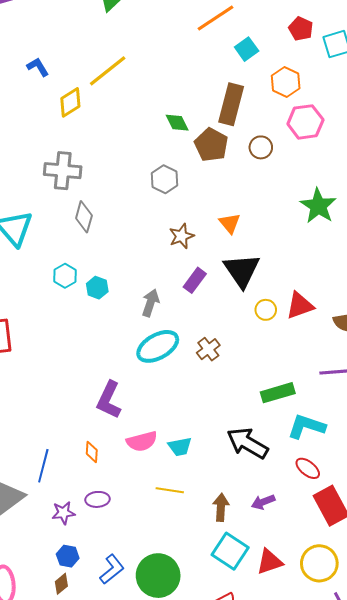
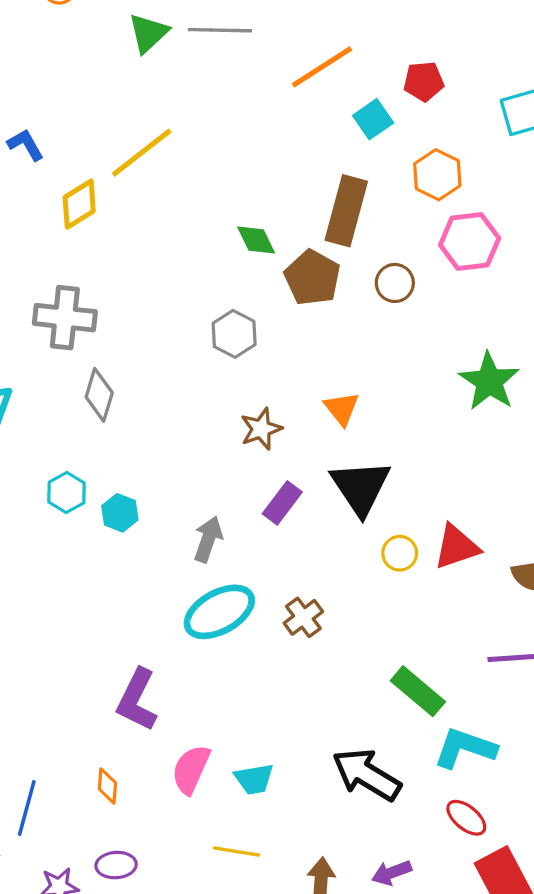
red pentagon: (301, 29) -> (424, 81), moved, turned -30
green rectangle: (278, 393) -> (418, 691), turned 56
pink semicircle: (142, 441) -> (191, 769), turned 128

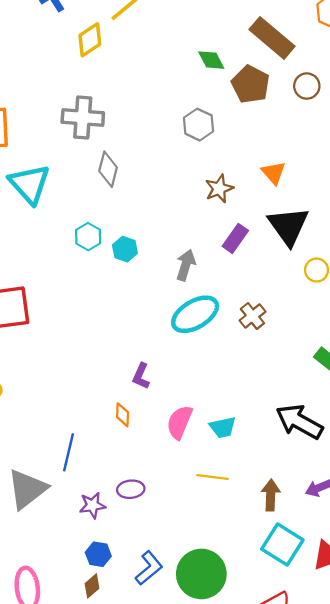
brown rectangle: (346, 211) -> (272, 38), turned -63
purple L-shape: (137, 700) -> (141, 376), size x0.6
orange diamond: (107, 786) -> (123, 415), moved

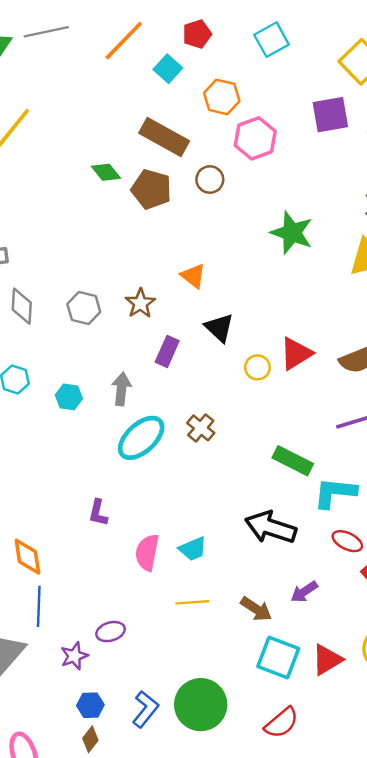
gray hexagon: (198, 125) -> (84, 308), moved
black triangle: (288, 226) -> (219, 328), size x0.7
cyan hexagon: (125, 249) -> (69, 397), moved
orange diamond: (123, 415) -> (27, 557), moved, size x1.5
brown arrow: (271, 495) -> (256, 609), turned 132

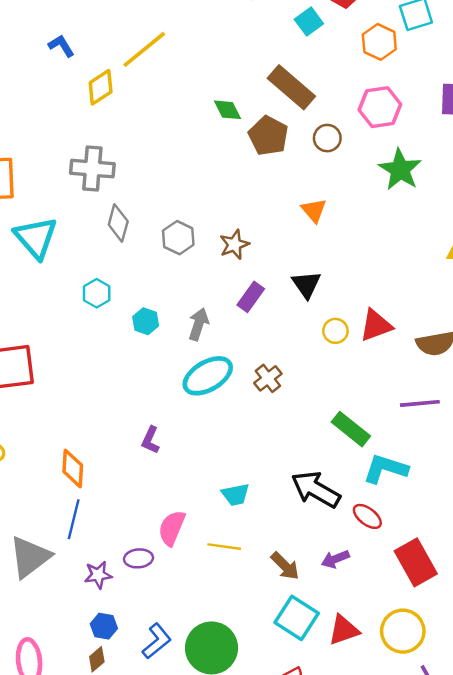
orange hexagon: (222, 97) -> (379, 42), moved
green star: (292, 233) -> (400, 170), moved
orange triangle: (193, 276) -> (314, 210), moved
red ellipse: (347, 541) -> (367, 516), moved
pink semicircle: (147, 552) -> (172, 528), moved

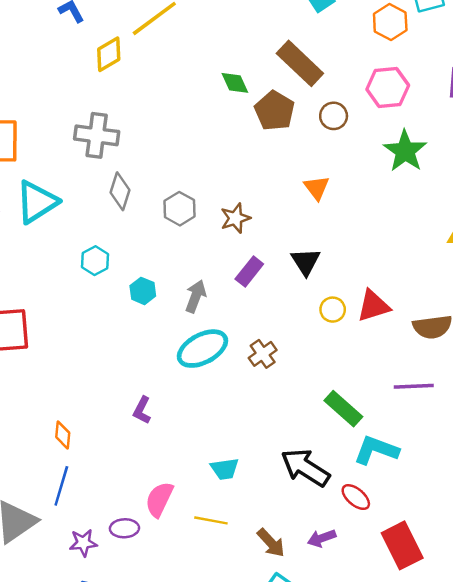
cyan triangle: (36, 238) -> (37, 202), turned 36
orange diamond: (73, 468) -> (63, 435), size x0.7

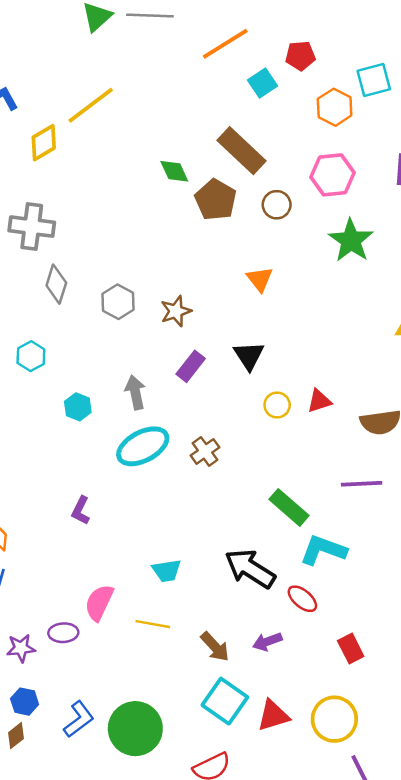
cyan hexagon: (143, 291) -> (78, 407), moved
gray arrow: (196, 296) -> (135, 392), turned -32
red triangle: (373, 306) -> (319, 401), size x0.7
red rectangle: (402, 545) -> (351, 648), size x0.6

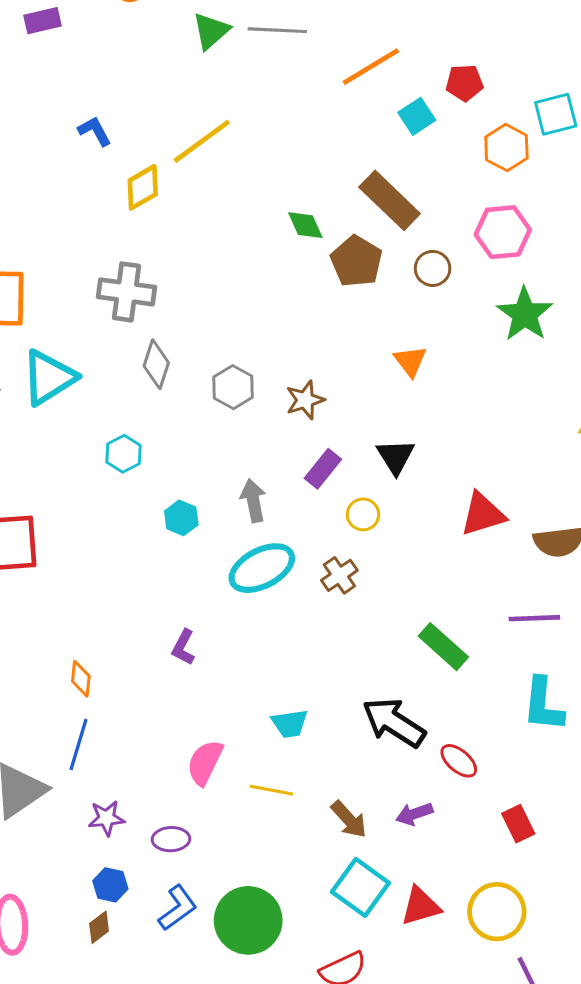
red triangle: (319, 401) -> (483, 514), size x1.5
yellow circle: (277, 405) -> (363, 514), moved
cyan L-shape: (323, 550) -> (543, 705), moved, turned -105
purple ellipse: (63, 633) -> (171, 839), moved

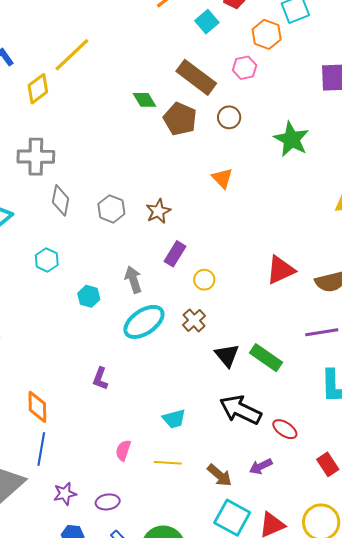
pink hexagon: (503, 232) -> (245, 68), moved, size x0.7
black triangle: (396, 456) -> (227, 355), moved
orange diamond: (81, 679) -> (37, 407), size x1.4
pink semicircle: (205, 762) -> (123, 450), size x0.7

